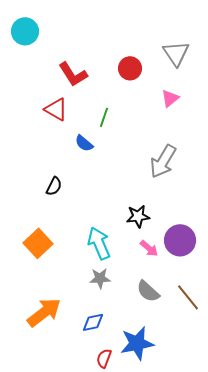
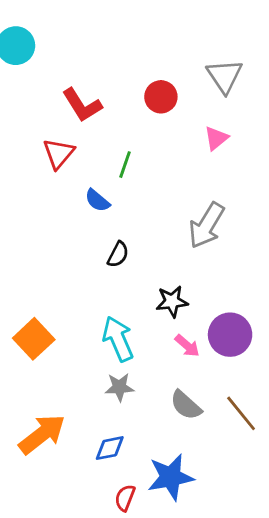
red triangle: (56, 109) -> (59, 153), turned 40
black semicircle: (54, 186) -> (118, 254), moved

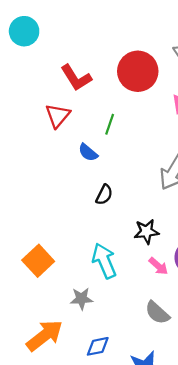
red circle: (161, 97) -> (138, 71), size x1.6
gray star: (119, 387) -> (81, 299), moved

